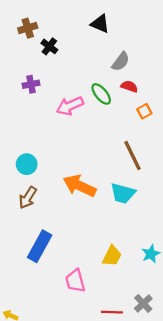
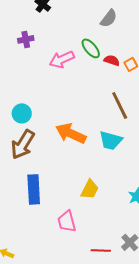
red semicircle: (129, 86) -> (112, 60), moved
brown arrow: (28, 198) -> (23, 144), size x1.4
blue rectangle: (40, 246) -> (34, 189), turned -32
yellow trapezoid: (112, 256) -> (90, 189), moved

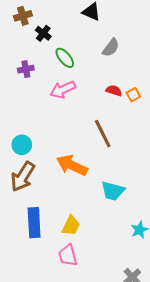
green ellipse: (91, 48) -> (65, 58), moved
brown line: (120, 105) -> (103, 134), moved
cyan trapezoid: (111, 140) -> (113, 191), moved
yellow trapezoid: (90, 189) -> (71, 226), moved

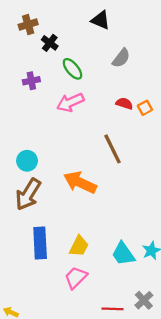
cyan trapezoid: (113, 191) -> (123, 254), moved, turned 40
pink trapezoid: (68, 255) -> (76, 278), turned 60

